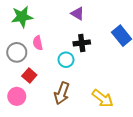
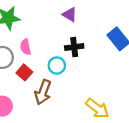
red square: (29, 75) -> (24, 72), moved
brown arrow: (62, 93) -> (43, 92), moved

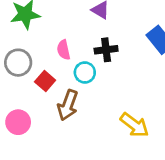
pink semicircle: (26, 47) -> (64, 50), moved

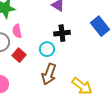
pink semicircle: (64, 50) -> (17, 31), moved
brown arrow: (68, 105) -> (49, 74), moved

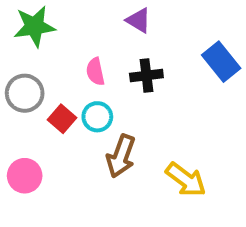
pink semicircle: (17, 31) -> (95, 72), moved
cyan circle: (47, 49) -> (97, 117), moved

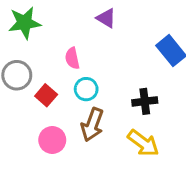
black cross: (146, 75) -> (145, 101), moved
cyan circle: (97, 117) -> (86, 89), moved
pink circle: (25, 176) -> (52, 140), moved

